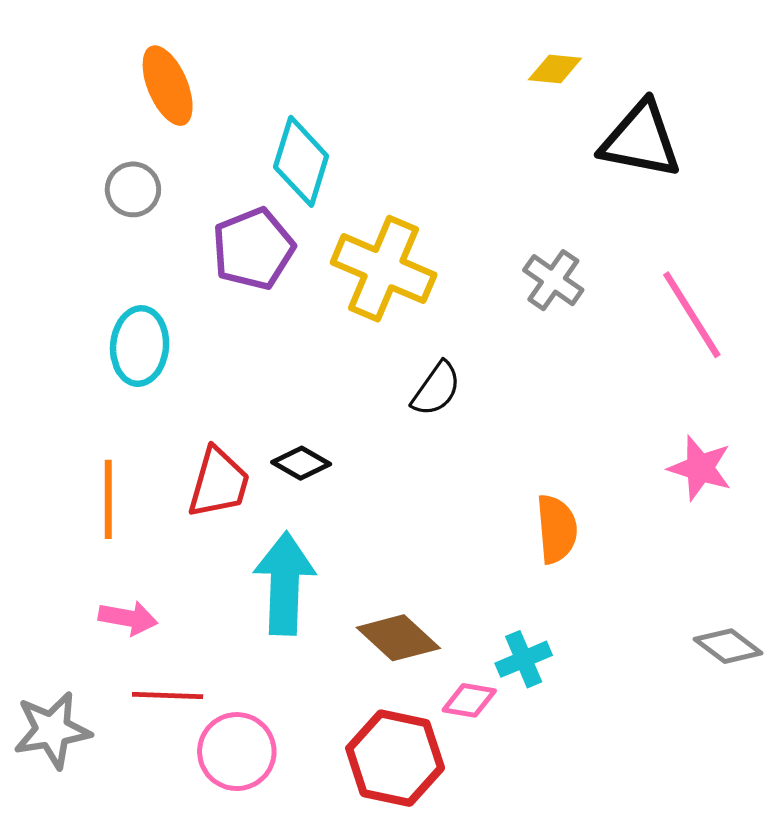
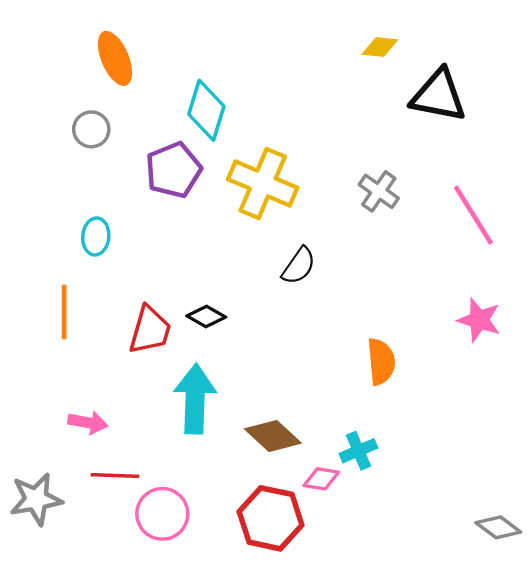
cyan ellipse: (140, 346) -> (96, 236), size x0.7
orange line: (108, 499) -> (64, 312), moved
gray diamond: (728, 646) -> (498, 527), moved

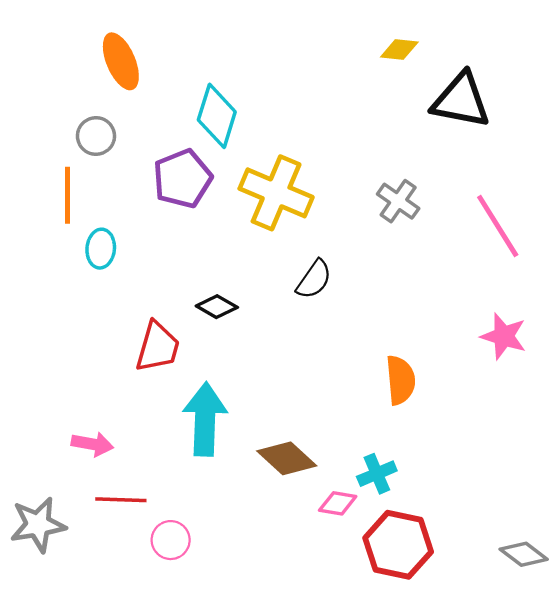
orange line: (64, 312) -> (68, 195), moved
black diamond: (206, 317) -> (217, 307), moved
pink circle: (162, 514) -> (171, 540), size x0.7
red hexagon: (271, 518) -> (398, 545), moved

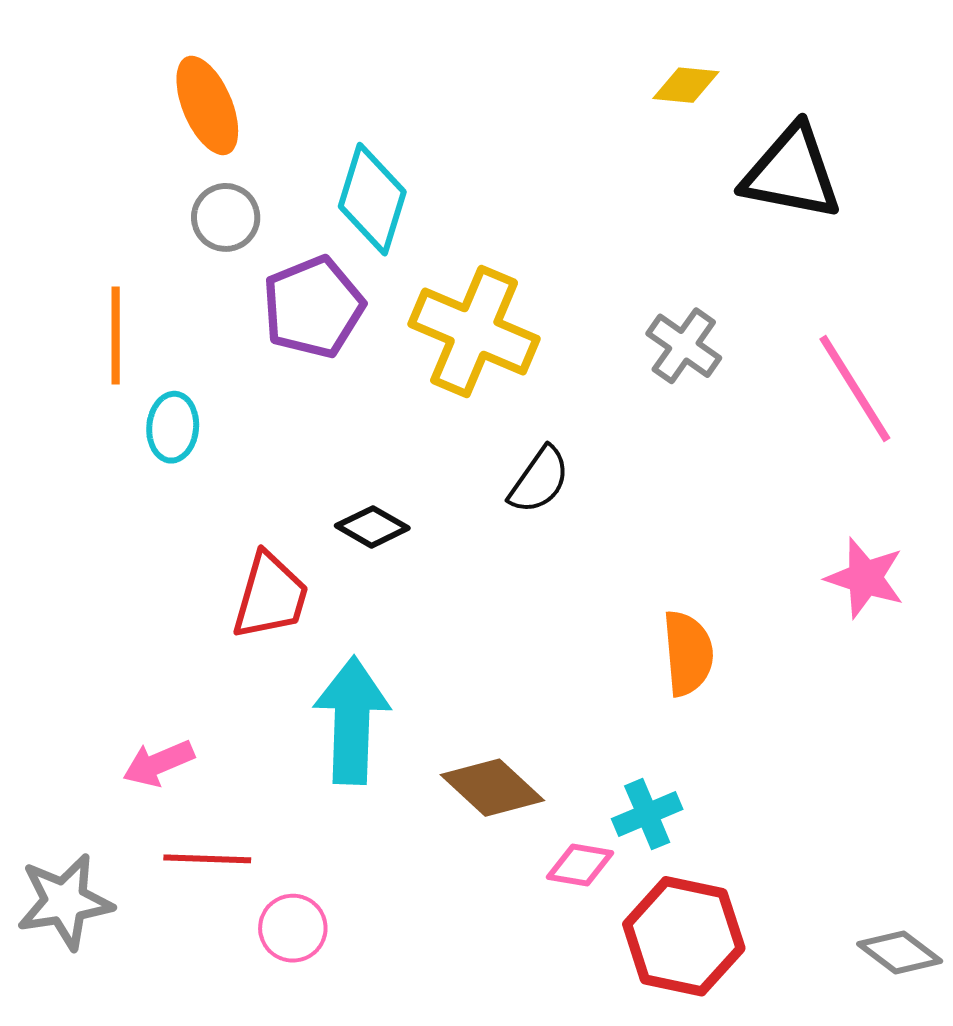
gray circle: (96, 136) -> (226, 217), moved
pink arrow: (92, 444) -> (158, 763), turned 147

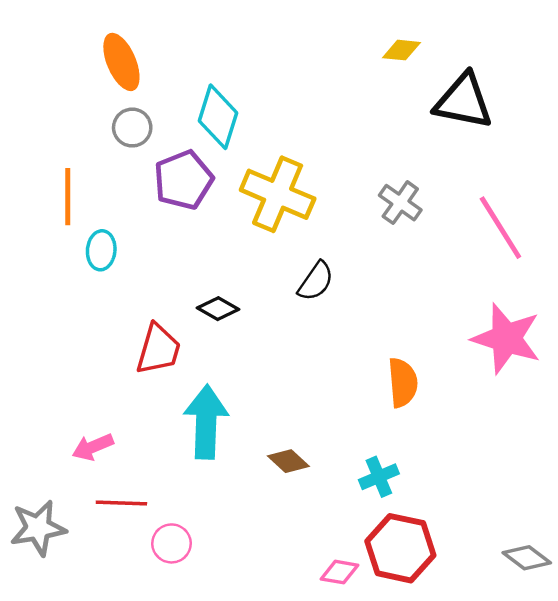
pink star: (865, 578) -> (506, 338), size x1.5
brown diamond: (492, 788) -> (288, 461), size x0.7
pink diamond: (580, 865) -> (340, 572), moved

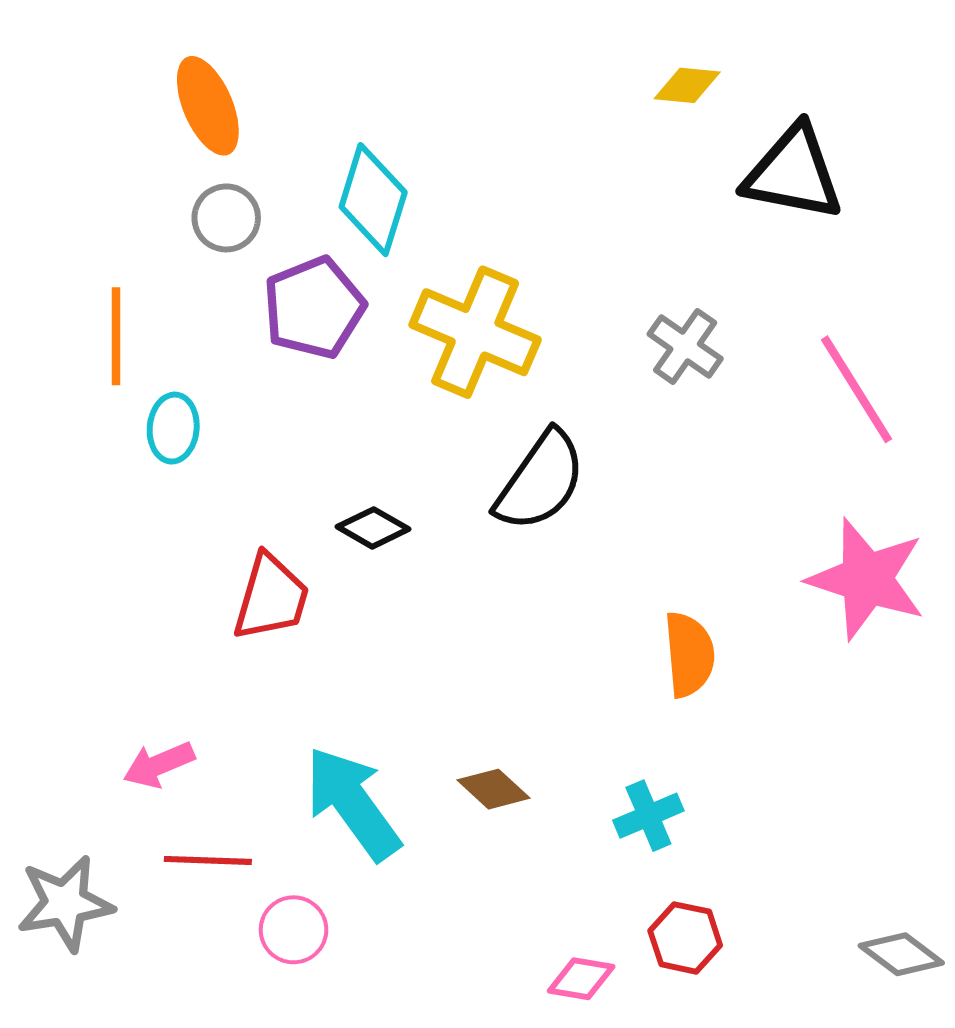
black semicircle: (316, 281) -> (540, 481), size x1.5
cyan arrow: (206, 422) -> (353, 803), moved, turned -38
red hexagon: (400, 548) -> (685, 938), size x0.6

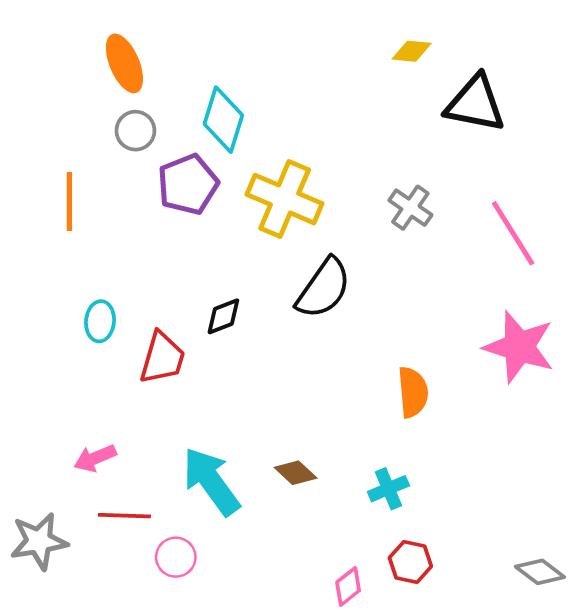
cyan ellipse: (173, 428) -> (100, 321), moved
black diamond: (373, 528) -> (223, 316), turned -51
pink diamond: (581, 979) -> (348, 586), turned -48

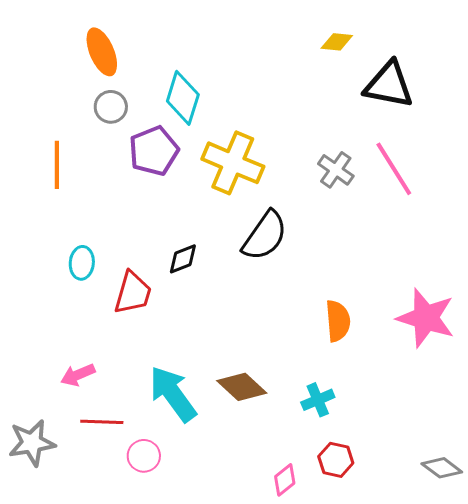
pink line: (513, 233) -> (394, 169), moved
pink star: (519, 347) -> (426, 318), moved
brown diamond: (296, 473) -> (242, 387), size x1.4

